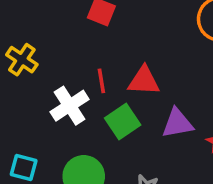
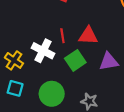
yellow cross: (22, 60) -> (14, 60), moved
white cross: (70, 106) -> (43, 51), turned -30

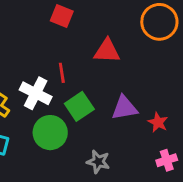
red triangle: (88, 36) -> (107, 51), moved
green circle: (52, 94) -> (50, 133), moved

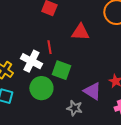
green square: (79, 106) -> (61, 70), turned -36
purple triangle: (124, 108) -> (92, 91), moved, turned 42

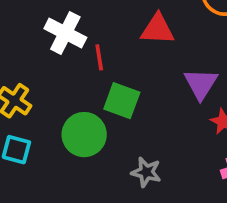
white cross: (31, 61) -> (65, 33), moved
purple triangle: (92, 91) -> (201, 84), moved, turned 30

